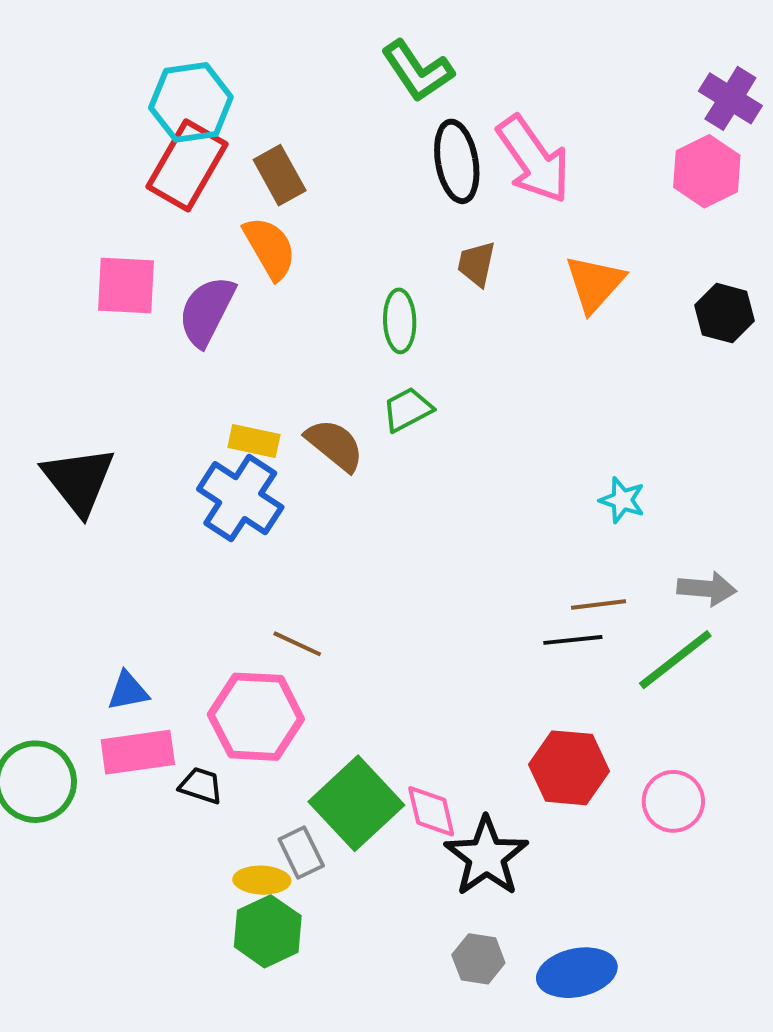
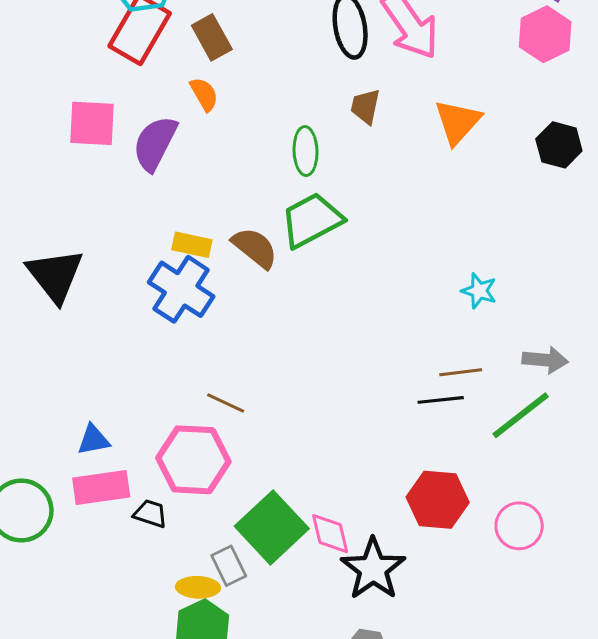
orange semicircle: (270, 248) -> (204, 94), size x0.7
green trapezoid: (408, 410) -> (312, 220), size x1.6

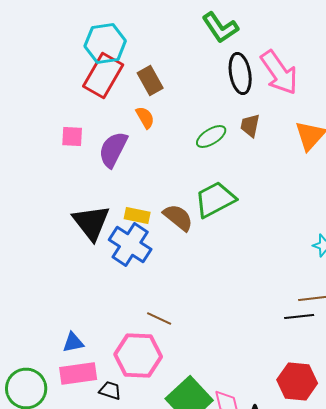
pink square: (92, 123) -> (72, 136), size x0.7
green ellipse: (306, 151) -> (211, 136), moved, turned 60
black triangle: (55, 275) -> (91, 222), moved

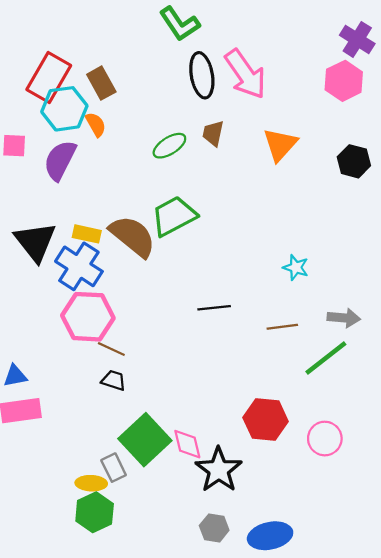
cyan hexagon: (105, 44) -> (64, 109), moved
brown semicircle: (178, 218) -> (133, 236), size x1.4
black line: (299, 316) -> (214, 308), moved
pink hexagon: (138, 356) -> (88, 317), moved
black trapezoid: (110, 390) -> (114, 380), moved

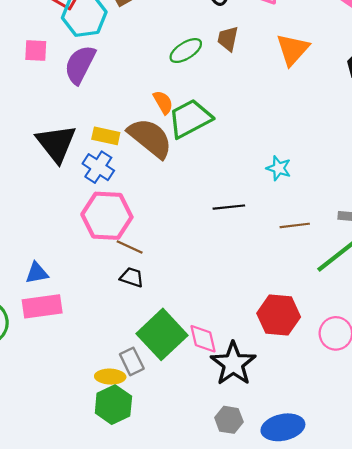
orange semicircle: (96, 124) -> (163, 102), moved
blue cross: (79, 266) -> (98, 167), size x0.7
cyan star: (296, 267) -> (279, 168), moved

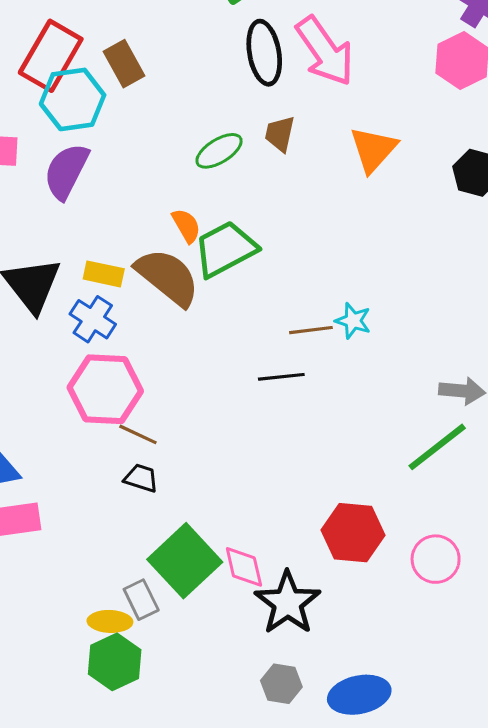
brown line: (295, 225) -> (311, 330), moved

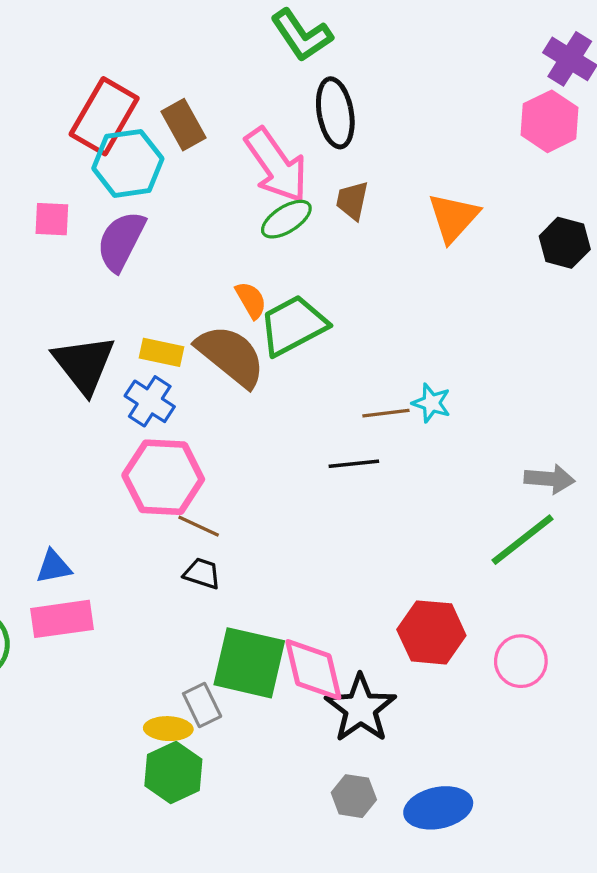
pink arrow: (325, 51) -> (276, 165), moved
green square: (185, 561) -> (249, 663), turned -34
pink diamond: (244, 567) -> (313, 670), size x1.4

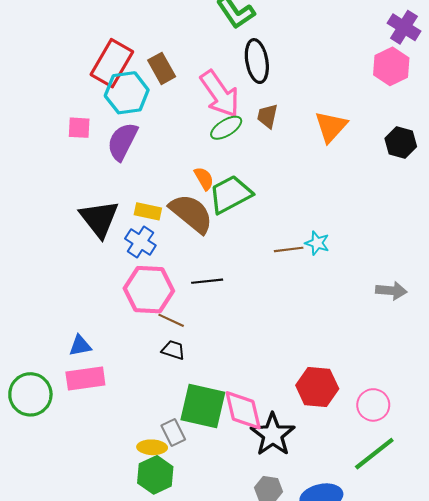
black line: (354, 464) -> (207, 281), moved
green line: (523, 540) -> (374, 454), moved

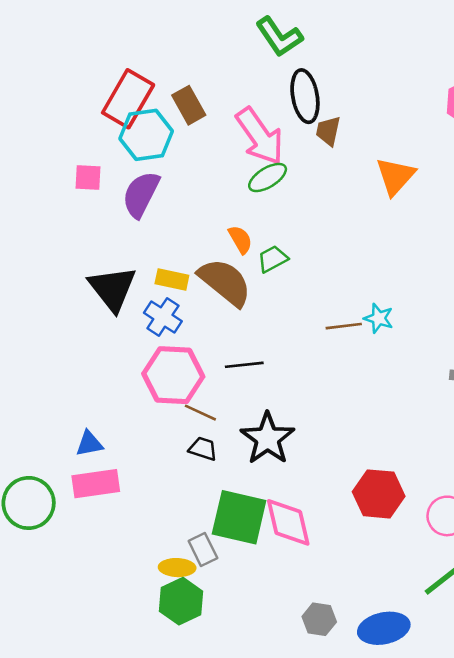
brown trapezoid: (267, 116) -> (328, 131), moved
green trapezoid: (230, 194) -> (273, 259), size x0.6
black star: (273, 435) -> (268, 438), moved

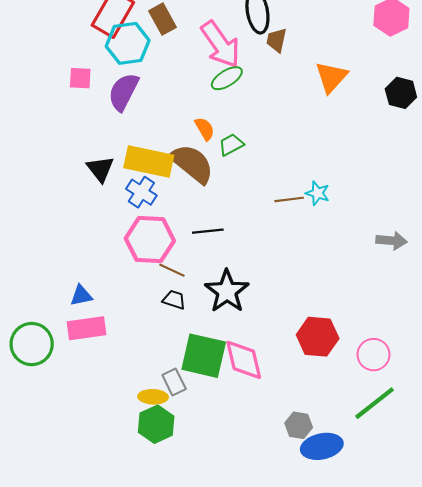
yellow rectangle: (172, 280) -> (149, 162), size x1.8
black triangle: (113, 289) -> (100, 169), size x0.7
gray hexagon: (319, 619) -> (299, 425), moved

